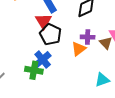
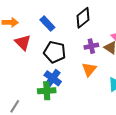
red triangle: (43, 21) -> (23, 43), moved
orange triangle: (79, 49) -> (89, 69), moved

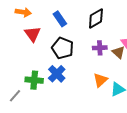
orange triangle: (89, 69) -> (100, 80), moved
green cross: (47, 91) -> (34, 80), moved

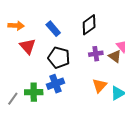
blue cross: (57, 74) -> (56, 84), turned 30
gray line: (15, 96) -> (13, 99), moved

